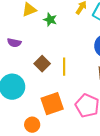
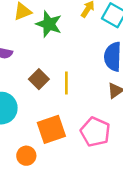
green star: (50, 20) -> (49, 24), size x1.5

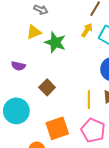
yellow line: (66, 83) -> (89, 100), moved

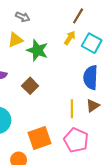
brown square: (47, 87) -> (30, 86), moved

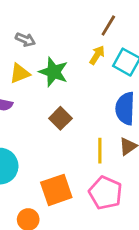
gray arrow: (23, 17) -> (25, 40), moved
yellow triangle: (15, 40) -> (20, 73), moved
brown square: (30, 86) -> (60, 118), moved

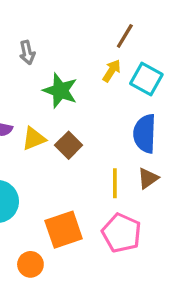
gray arrow: (25, 40) -> (27, 53), turned 54
yellow triangle: (20, 73) -> (34, 139), moved

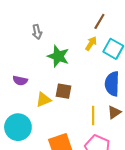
yellow triangle: (34, 139) -> (43, 100), moved
brown square: (69, 145) -> (63, 91), turned -35

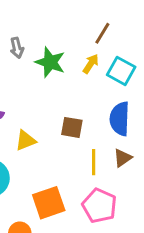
green star: (58, 56) -> (50, 62), moved
brown square: (63, 91) -> (72, 127), moved

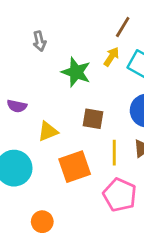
green star: (50, 62) -> (76, 72), moved
orange square: (49, 203) -> (75, 167), moved

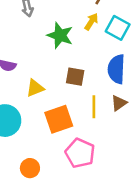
pink pentagon: (120, 195) -> (80, 153), moved

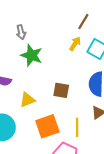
green star: (60, 35) -> (32, 55), moved
yellow line: (94, 107) -> (77, 127), moved

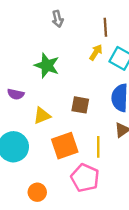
brown line: (83, 22) -> (105, 27), turned -35
gray arrow: (21, 32) -> (58, 19), moved

